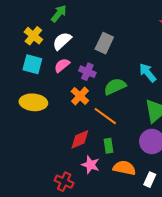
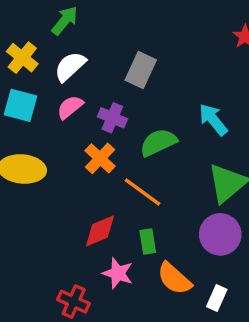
orange semicircle: (124, 168) -> (174, 279), turned -150

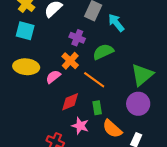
pink semicircle: (70, 107) -> (53, 77), moved
cyan arrow: (213, 119) -> (116, 23), moved

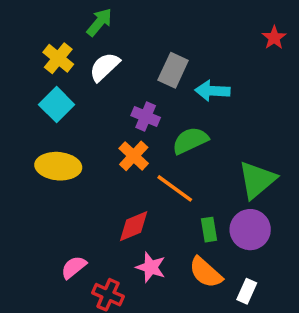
cyan arrow: (116, 23) -> (212, 91), turned -48
cyan square: (25, 31) -> (57, 105), turned 30
pink semicircle: (53, 77) -> (74, 267), moved
green rectangle: (97, 108) -> (209, 230), moved

